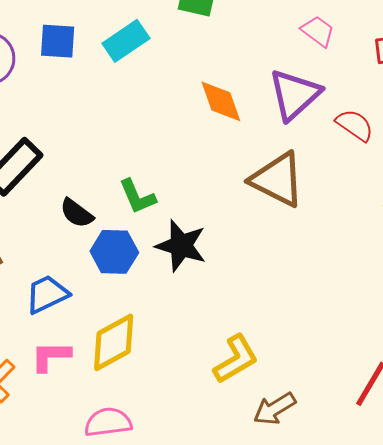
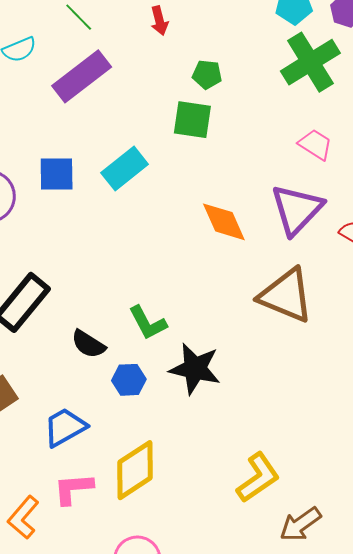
blue hexagon: (114, 252) -> (129, 380), size x0.7

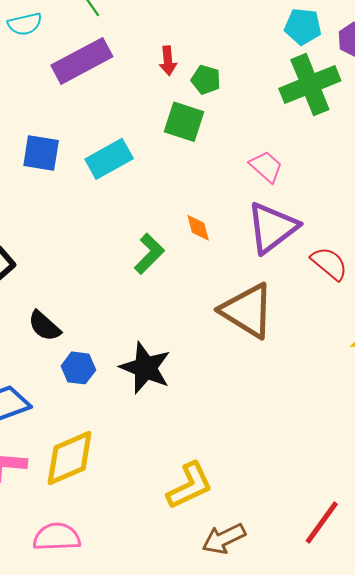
red arrow: (159, 21) -> (168, 61), moved
pink trapezoid: (315, 144) -> (266, 167), moved
orange diamond: (224, 222) -> (198, 228), size x0.6
green L-shape: (148, 323) -> (149, 254), moved, turned -117

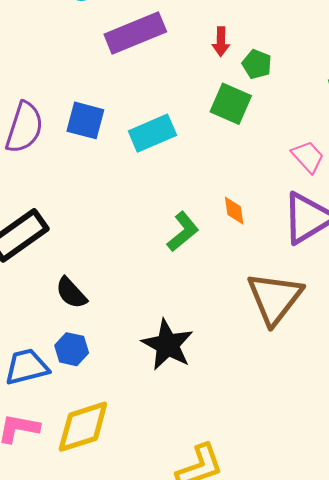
brown triangle: (247, 311) -> (275, 298), turned 30
blue hexagon: (78, 368) -> (72, 349), moved

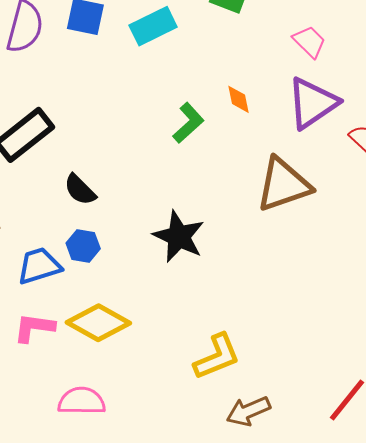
brown triangle: (275, 298) -> (283, 185), turned 36
yellow diamond: (83, 427) -> (98, 323), turned 50

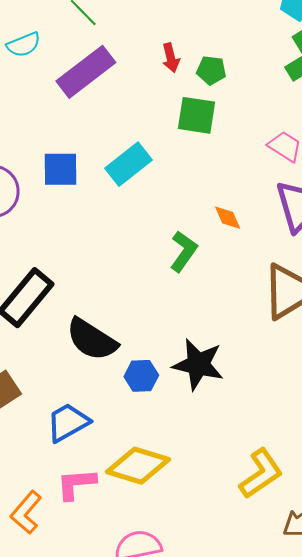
black semicircle: (80, 190) -> (92, 339), size x1.5
blue hexagon: (83, 246) -> (141, 376), moved

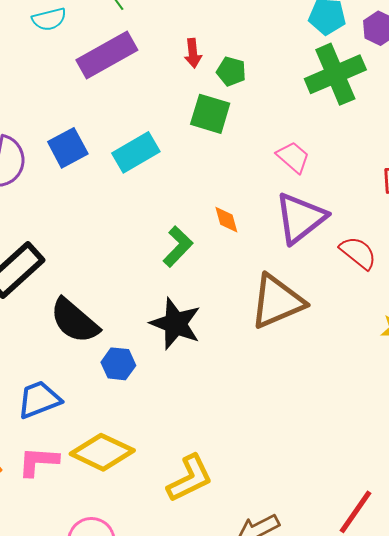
blue square: (60, 169) -> (68, 148), turned -36
black star: (198, 364) -> (176, 324), moved
yellow L-shape: (261, 474) -> (190, 478), moved

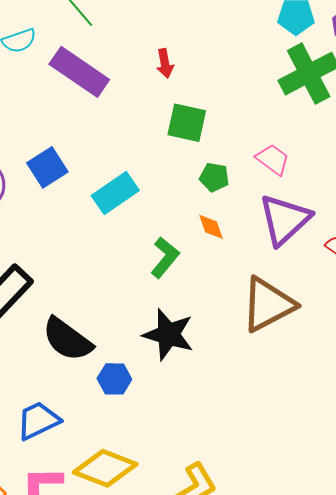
purple rectangle: (107, 55) -> (79, 72), turned 68
green pentagon: (231, 71) -> (214, 177), moved
cyan rectangle: (136, 152) -> (115, 193), moved

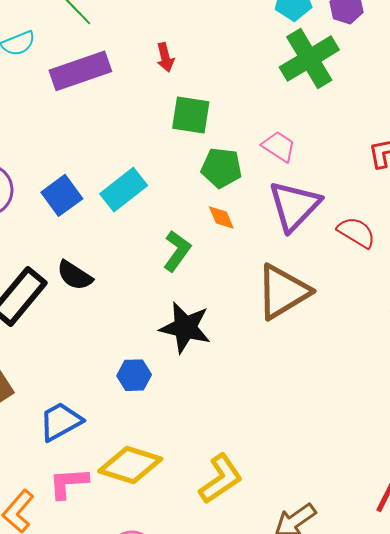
purple rectangle: (79, 72) -> (80, 71), turned -50
blue square: (47, 167) -> (62, 195), moved
green pentagon: (214, 177) -> (221, 168), size x1.4
black semicircle: (67, 339) -> (75, 275), moved, size x0.7

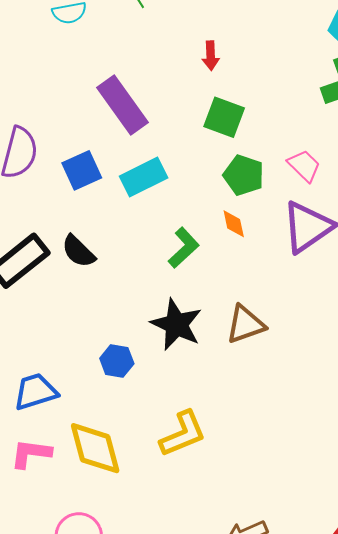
purple rectangle: (80, 71) -> (123, 105), moved, turned 62
brown triangle: (283, 292) -> (245, 324), moved, size x0.7
yellow diamond: (130, 465) -> (95, 448), turned 46
yellow L-shape: (221, 479) -> (183, 434), moved

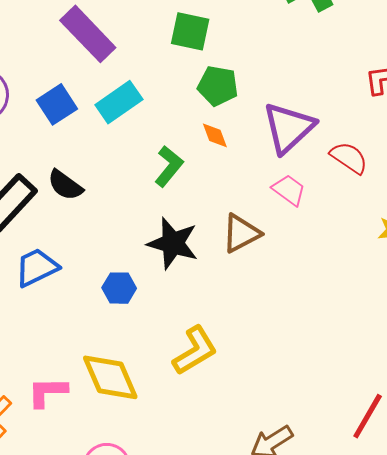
pink trapezoid: (304, 166) -> (289, 190), moved
blue trapezoid: (35, 392) -> (37, 267), moved

